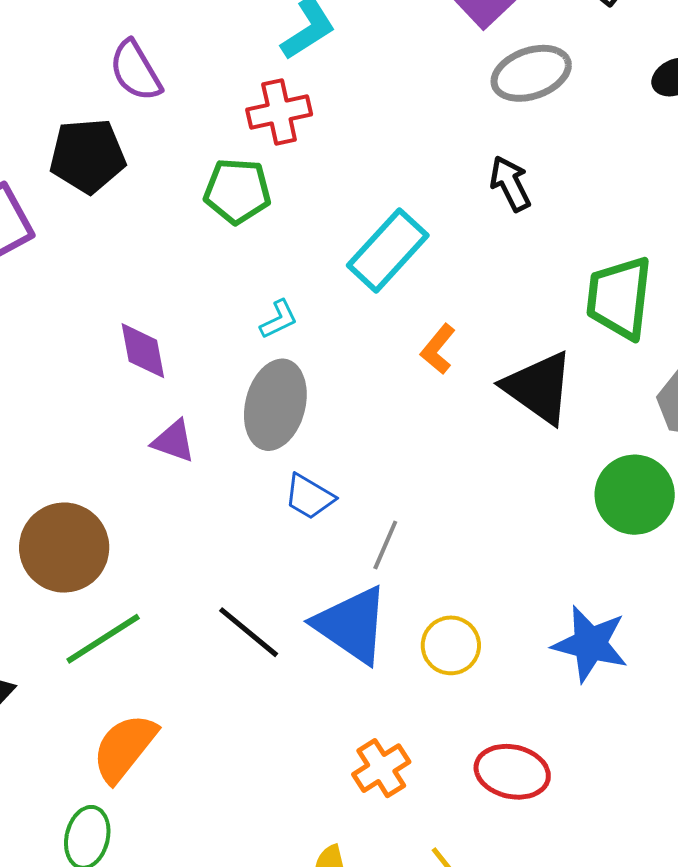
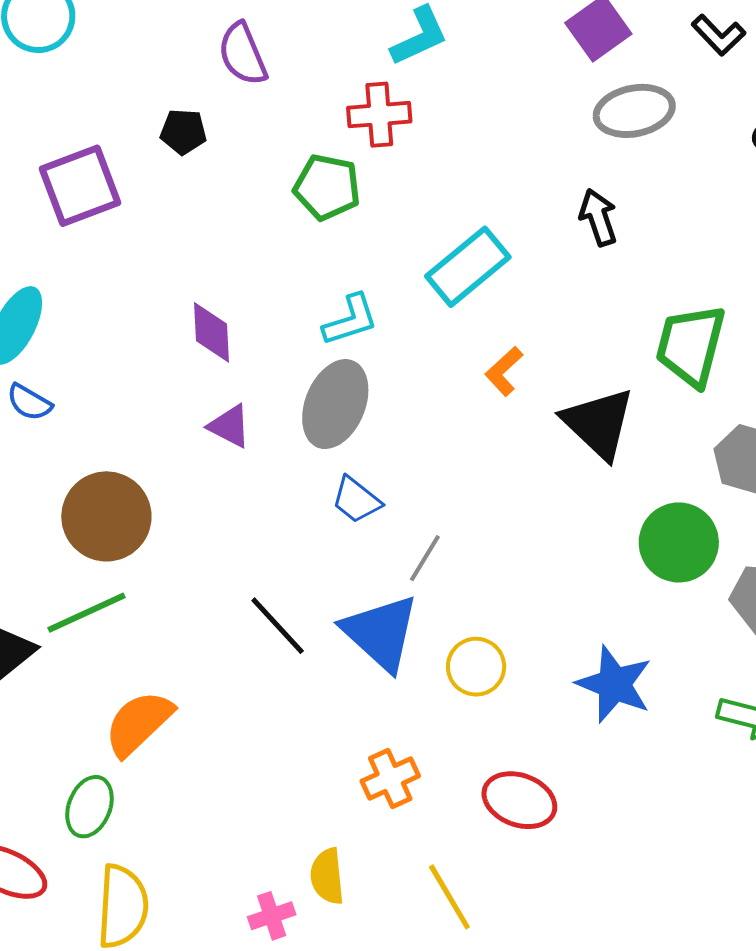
black pentagon: (87, 156) -> (183, 132), size x0.6
cyan L-shape: (279, 319) -> (350, 320), size x1.4
green line: (103, 639) -> (86, 613), moved

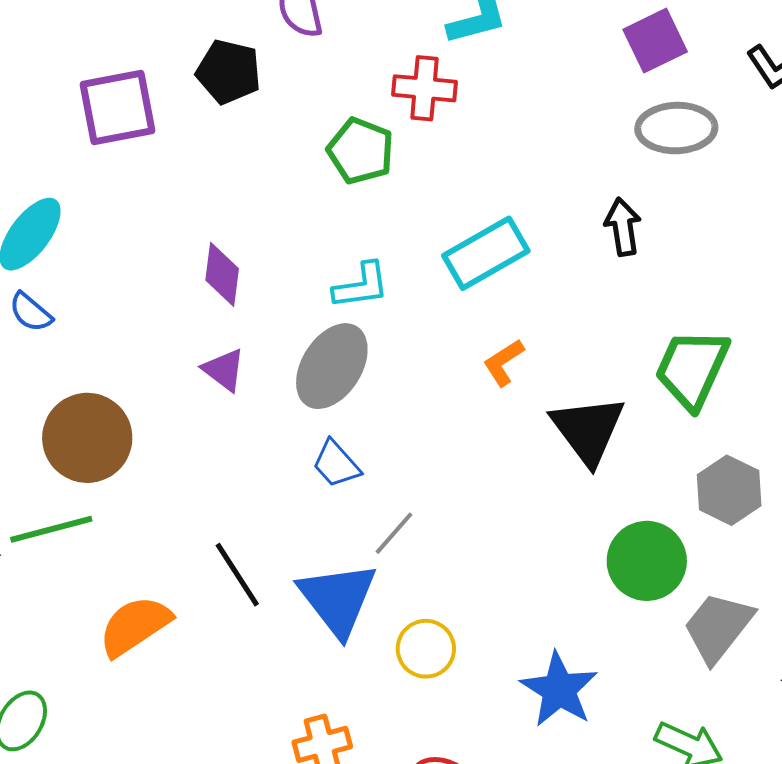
black pentagon: (183, 132) -> (229, 72), size x1.4
orange semicircle: (139, 723) -> (135, 626), moved

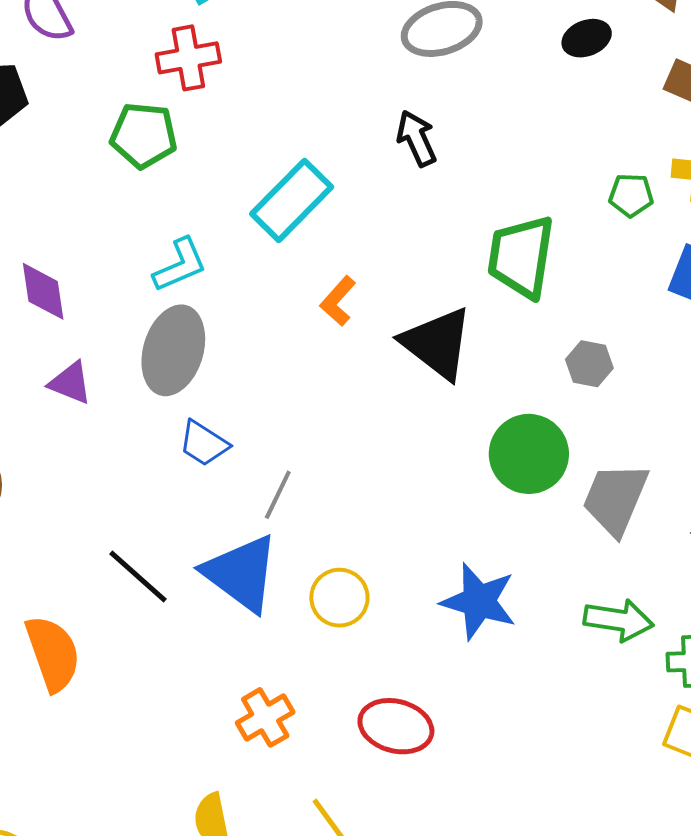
gray hexagon: (729, 490) -> (589, 364), size x0.7
orange semicircle: (135, 626) -> (53, 653), turned 120

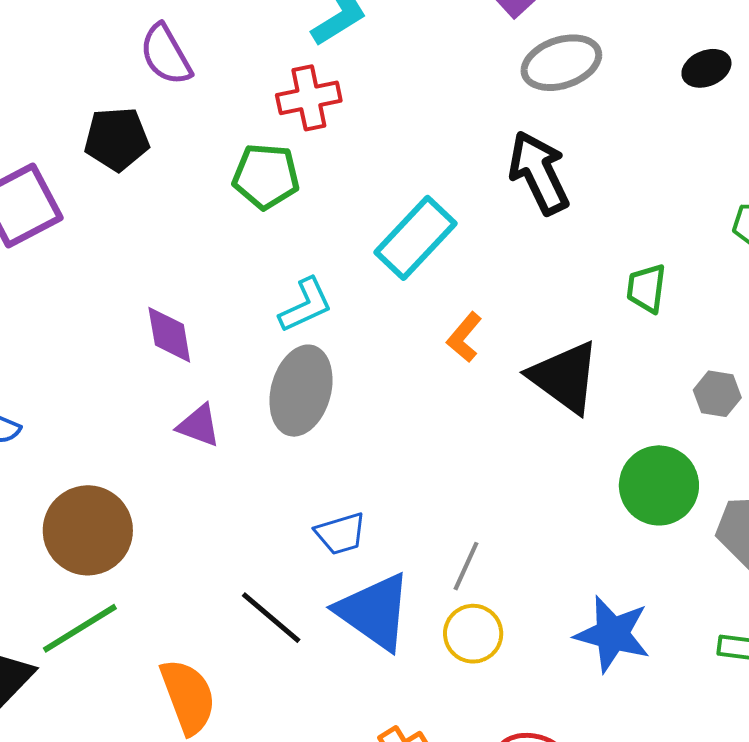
black arrow: (417, 138) -> (539, 173), size x1.5
green trapezoid: (521, 257) -> (646, 288), size x0.6
blue trapezoid: (204, 444) -> (341, 534), moved, turned -48
gray line: (278, 495) -> (466, 566), moved

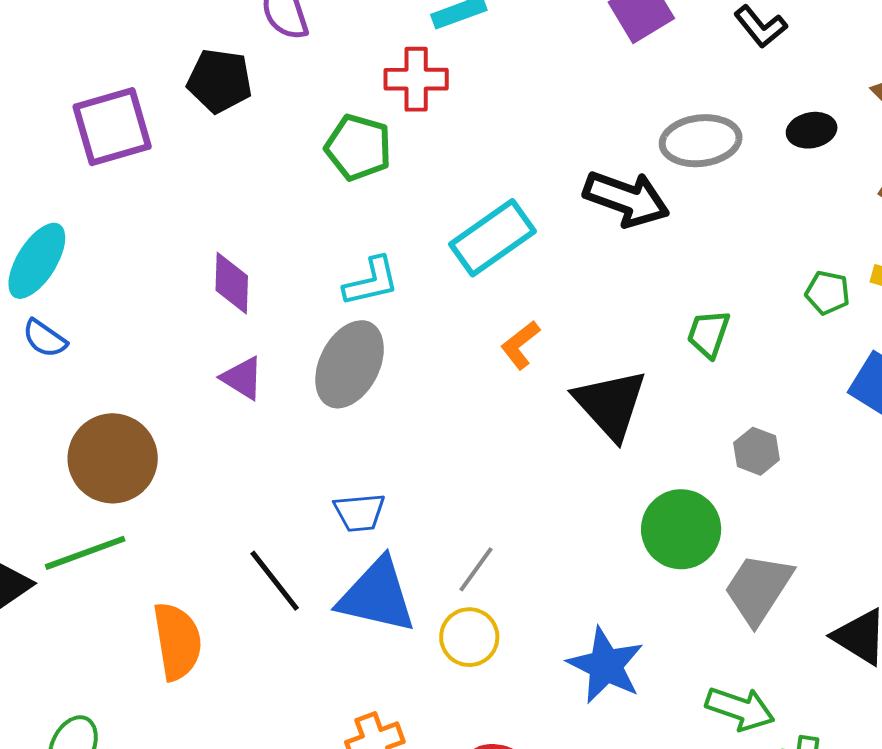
gray ellipse: (561, 63) -> (701, 141), moved
black arrow: (539, 173) -> (626, 199), turned 124
blue triangle: (374, 612) -> (377, 596), turned -34

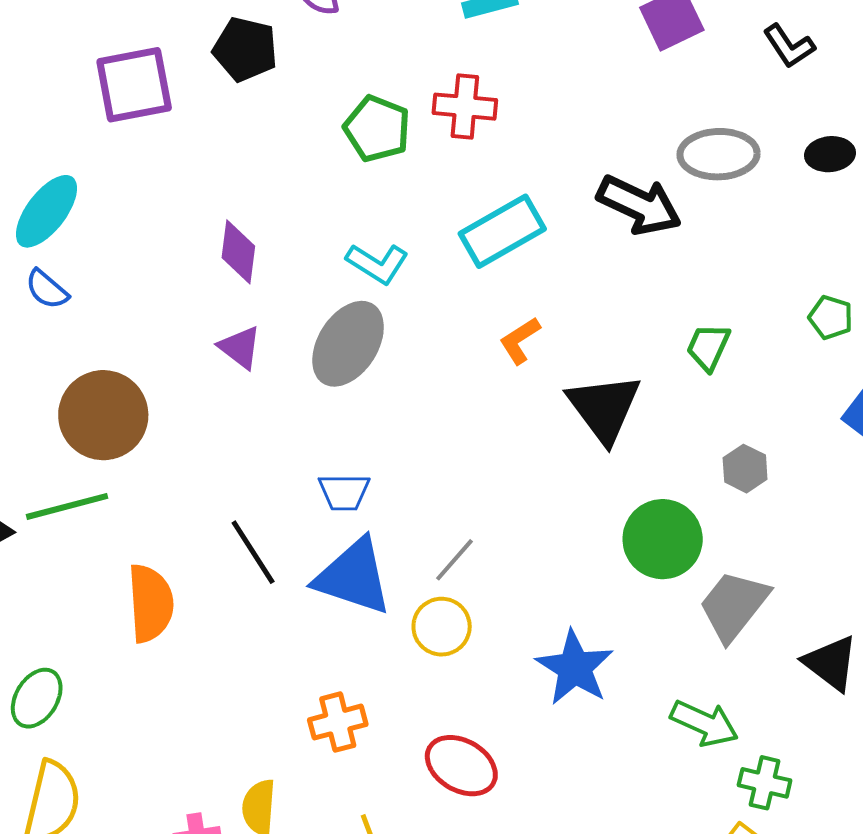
red cross: (416, 79) -> (465, 107), moved
cyan L-shape: (371, 282) -> (377, 263), turned 40

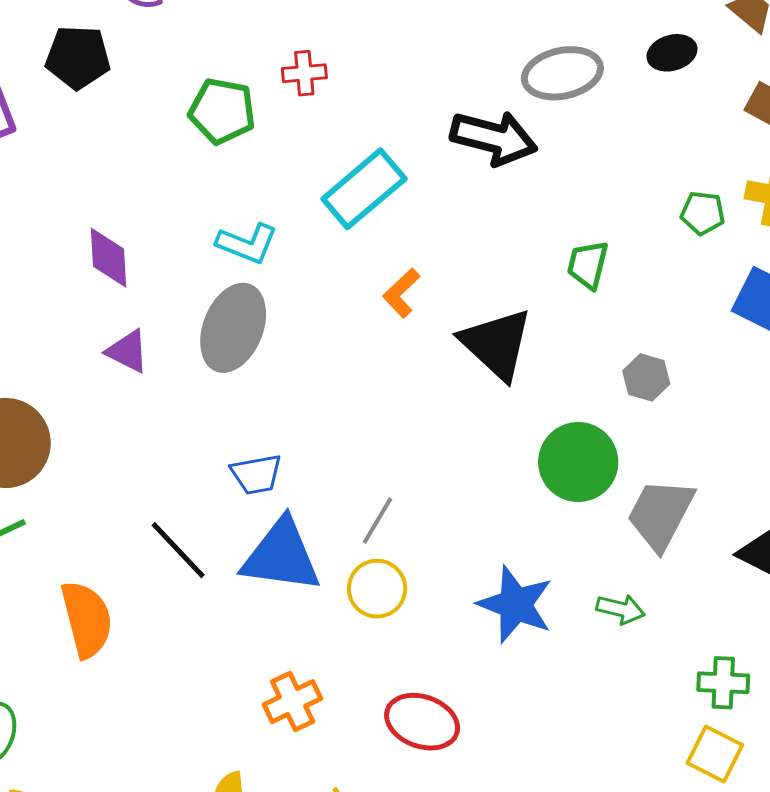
red cross: (465, 107) -> (304, 73), size x0.7
green arrow: (704, 723) -> (621, 609), moved, size x0.7

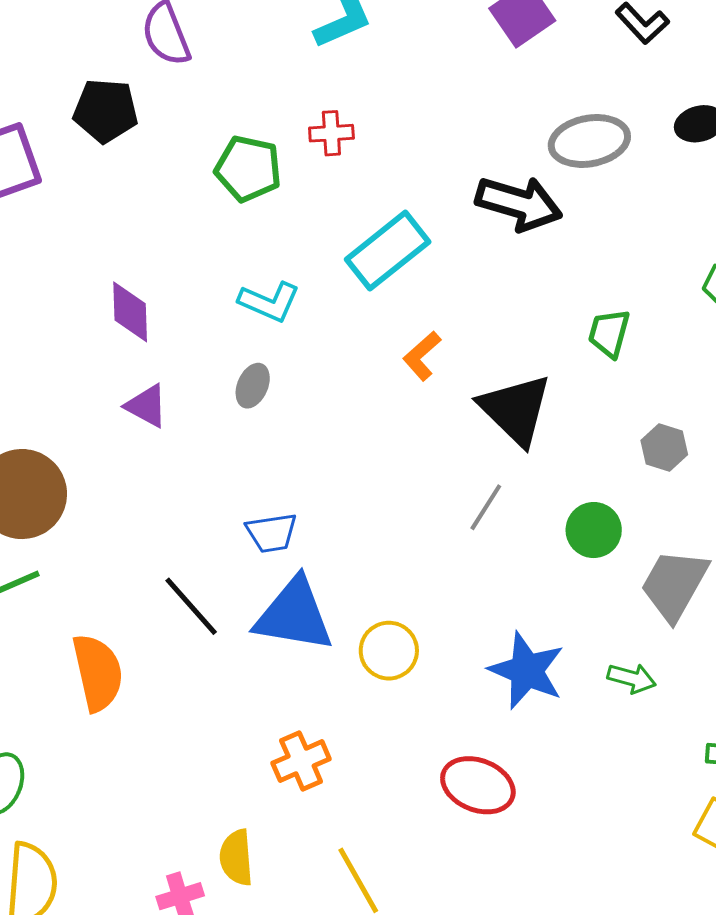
gray ellipse: (233, 328) -> (253, 386), size x0.5
green circle: (578, 462) -> (594, 530), size x0.7
gray line: (377, 521) -> (486, 507), moved
red ellipse: (422, 722) -> (478, 785), moved

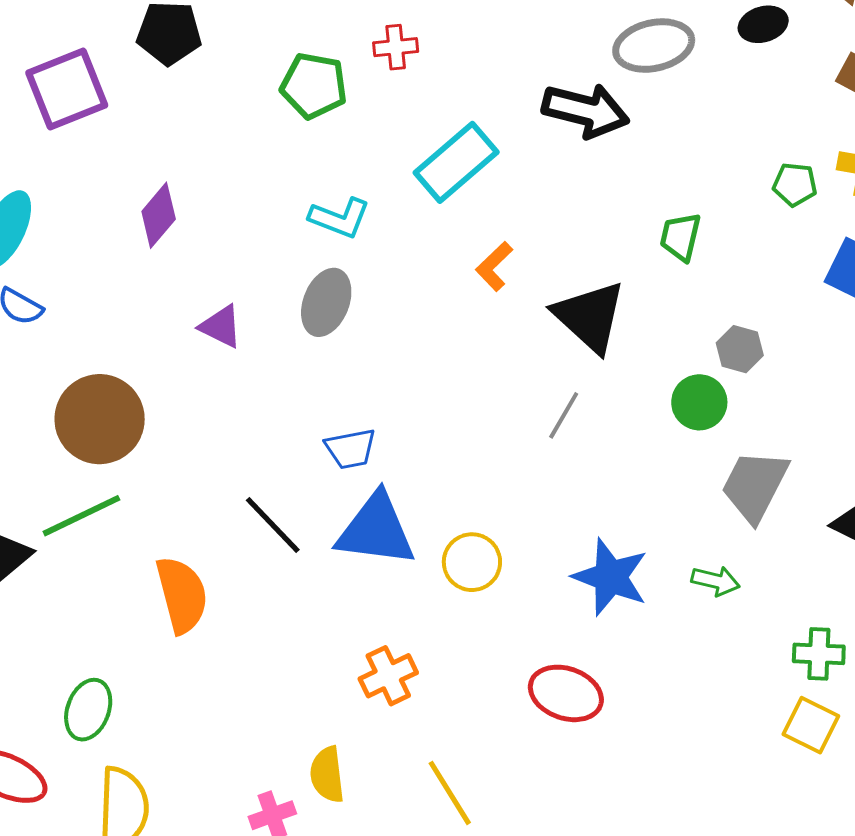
purple diamond: (130, 312) -> (159, 215), moved, turned 44
gray ellipse: (253, 386) -> (326, 302), size x1.5
green circle: (594, 530) -> (699, 402), moved

